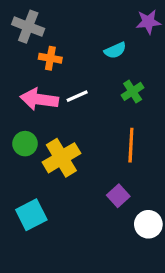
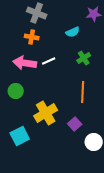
gray cross: (28, 27) -> (37, 13), moved
yellow cross: (61, 158) -> (46, 113), moved

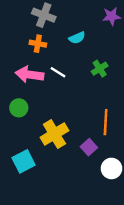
cyan semicircle: (73, 32) -> (77, 38), moved
white line: (49, 61) -> (58, 72), turned 56
orange line: (83, 92) -> (106, 122), moved

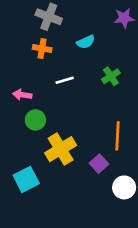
white line: (58, 72) -> (65, 80), turned -49
pink arrow: (29, 75) -> (22, 95), moved, size x0.6
green circle: (19, 108) -> (35, 120), moved

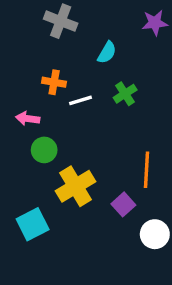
cyan semicircle: (86, 42) -> (107, 52), turned -36
orange cross: (42, 49) -> (54, 82), moved
green cross: (111, 76) -> (125, 94), moved

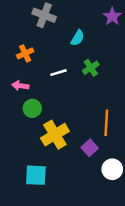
purple star: (155, 23) -> (112, 16), turned -30
orange cross: (54, 82) -> (25, 53), moved, turned -35
cyan square: (33, 224) -> (36, 175), moved, turned 30

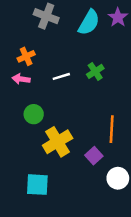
cyan semicircle: (78, 38) -> (89, 22), moved, size x1.5
pink arrow: (20, 86) -> (21, 79), moved

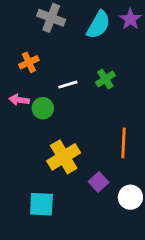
pink arrow: (21, 79) -> (19, 100), moved
green circle: (34, 114) -> (43, 108), moved
purple square: (94, 156) -> (98, 182), moved

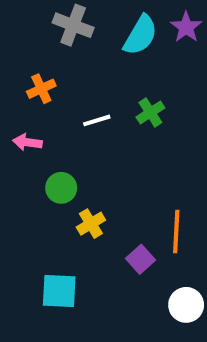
green circle: (43, 108) -> (61, 188), moved
orange line: (123, 143) -> (176, 231), moved
yellow cross: (64, 157) -> (91, 224), size x0.6
white circle: (130, 197) -> (186, 305), moved

